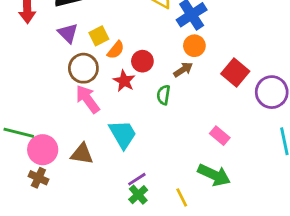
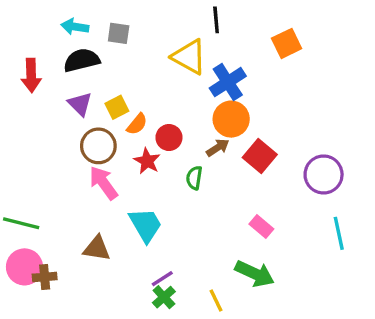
orange circle: (194, 46) -> (231, 119), size x1.4
red square: (235, 72) -> (260, 156), moved
pink circle: (43, 150) -> (24, 267), moved
brown cross: (38, 178) -> (45, 277), turned -30

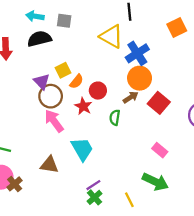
purple triangle: (80, 104) -> (42, 82), moved
brown cross: (45, 277) -> (15, 184), turned -35

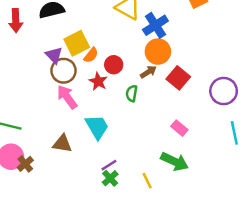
yellow square: (63, 70) -> (77, 43), size x1.5

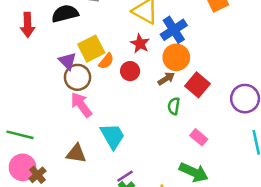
red star: (98, 81) -> (140, 44), moved
green semicircle: (132, 93) -> (174, 106), moved

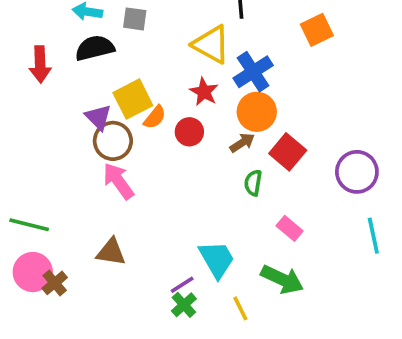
cyan trapezoid: (113, 136) -> (217, 259), moved

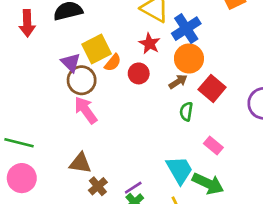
cyan trapezoid: (217, 259) -> (179, 170), moved
brown cross: (55, 283) -> (98, 186), moved

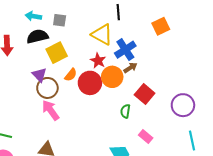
yellow square: (97, 49) -> (57, 53), moved
orange circle: (189, 59) -> (112, 77), moved
red circle: (139, 73) -> (90, 83), size x1.5
brown arrow: (178, 82) -> (130, 68), moved

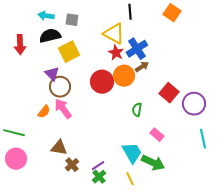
orange square: (161, 26) -> (172, 13), moved, turned -30
red star: (98, 61) -> (116, 53), moved
orange semicircle: (71, 75) -> (44, 112), moved
red square: (145, 94) -> (169, 93), moved

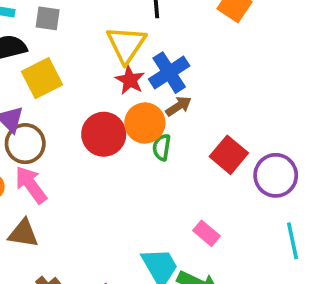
yellow triangle: (114, 34) -> (126, 44), turned 35
green semicircle: (137, 110) -> (162, 147), moved
brown triangle: (59, 148) -> (23, 233), moved

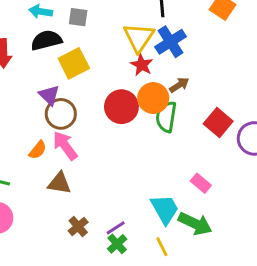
blue cross: (169, 73) -> (171, 42), moved
green semicircle: (162, 147) -> (166, 117), size x1.5

